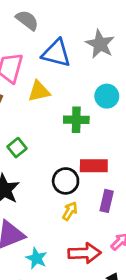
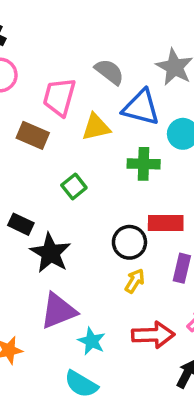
gray semicircle: (27, 20) -> (109, 72), moved
blue triangle: (56, 53) -> (141, 107), moved
green square: (17, 148) -> (74, 186), moved

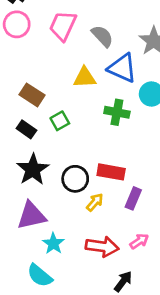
pink trapezoid: (59, 97) -> (63, 26), moved
brown rectangle: (33, 135) -> (32, 95), moved
red rectangle: (166, 223) -> (111, 172), moved
black rectangle: (21, 224) -> (26, 129), moved
black circle: (129, 242) -> (75, 179), moved

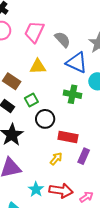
yellow triangle: (85, 78) -> (38, 67), moved
black circle: (75, 179) -> (45, 119), moved
pink arrow: (139, 241) -> (86, 197), moved
cyan star: (53, 244) -> (36, 189), moved

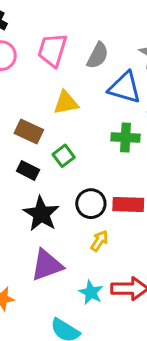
gray semicircle: (62, 40) -> (98, 55), turned 78
black circle: (45, 119) -> (91, 204), moved
yellow arrow: (56, 159) -> (99, 241), moved

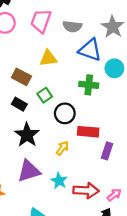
gray semicircle: (98, 55) -> (72, 26), turned 66
black circle: (91, 204) -> (65, 113), moved
yellow arrow: (99, 241) -> (62, 148), moved
cyan star: (91, 292) -> (59, 181), moved

